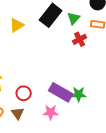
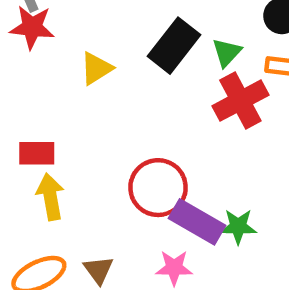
red cross: (80, 39) -> (240, 101), size x1.6
red circle: (24, 93) -> (158, 188), moved, size x1.6

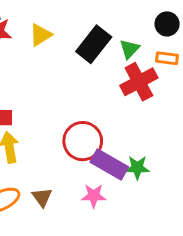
yellow triangle: (96, 68) -> (41, 35), moved

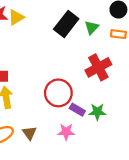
yellow triangle: (41, 35) -> (16, 17), moved
red cross: (139, 82) -> (98, 67), moved
purple rectangle: (109, 164) -> (77, 110), size x0.6

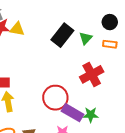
yellow triangle: (16, 17) -> (17, 29), turned 42
purple rectangle: (77, 110) -> (72, 113), size x1.5

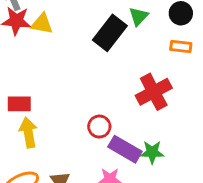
green triangle: (86, 38) -> (139, 16), moved
red circle: (55, 98) -> (99, 127), size x0.6

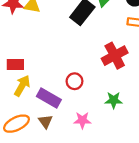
yellow arrow: (28, 133) -> (22, 86), turned 40
purple rectangle: (125, 149) -> (49, 98), moved

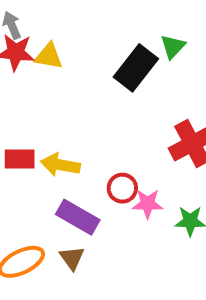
yellow arrow: (22, 86) -> (60, 165), moved, turned -110
pink star: (82, 120) -> (148, 204), moved

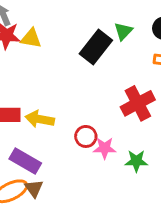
purple rectangle: (78, 217) -> (25, 161), moved
brown triangle: (72, 258) -> (34, 188), moved

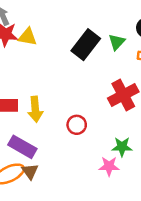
green triangle: (123, 31) -> (117, 42), moved
yellow arrow: (40, 119) -> (35, 109), turned -105
pink star: (105, 148) -> (109, 166), moved

